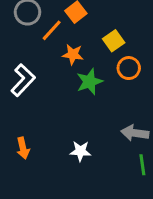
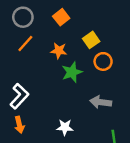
orange line: (52, 30) -> (25, 44), moved
white L-shape: (23, 80) -> (19, 96), moved
gray arrow: (135, 133) -> (101, 102), moved

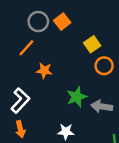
gray circle: (23, 17) -> (38, 22), moved
orange star: (59, 51) -> (44, 71), moved
green star: (72, 72) -> (77, 97), moved

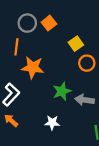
orange line: (26, 48) -> (16, 47), turned -35
orange star: (44, 71) -> (33, 67), size x1.5
orange arrow: (20, 129) -> (11, 120), turned 144

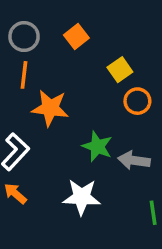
gray circle: (27, 23) -> (24, 37), moved
green star: (62, 91) -> (97, 146), turned -30
white star: (52, 123) -> (82, 197), size x1.5

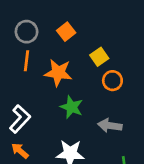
orange star: (50, 108) -> (58, 73), moved
green star: (97, 146) -> (71, 107), moved

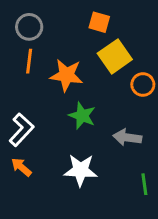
orange square: (66, 32) -> (99, 22), moved, turned -36
yellow square: (99, 57) -> (115, 56), size x1.5
orange circle: (112, 81) -> (143, 85), moved

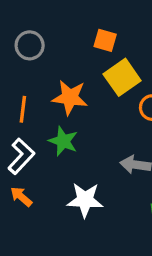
orange line: (29, 61) -> (23, 109), moved
green star: (82, 116) -> (63, 141), moved

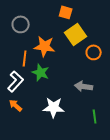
gray circle: (30, 45) -> (21, 24), moved
orange line: (23, 109) -> (25, 58), moved

